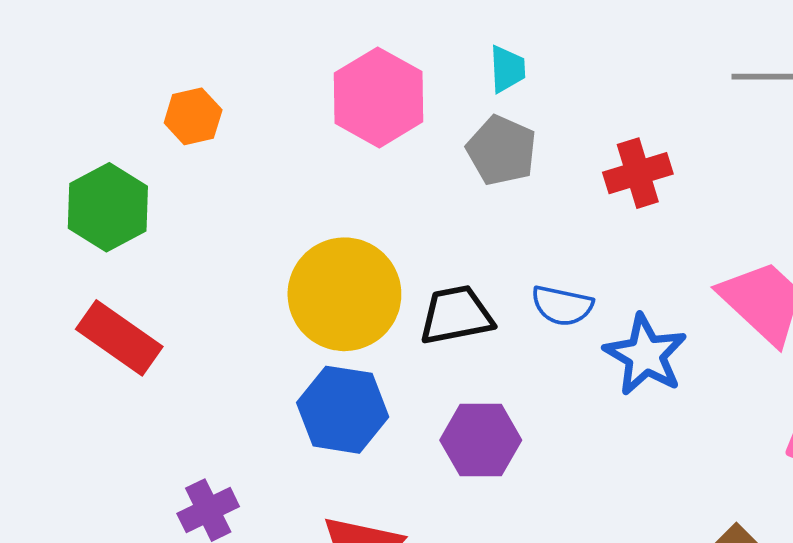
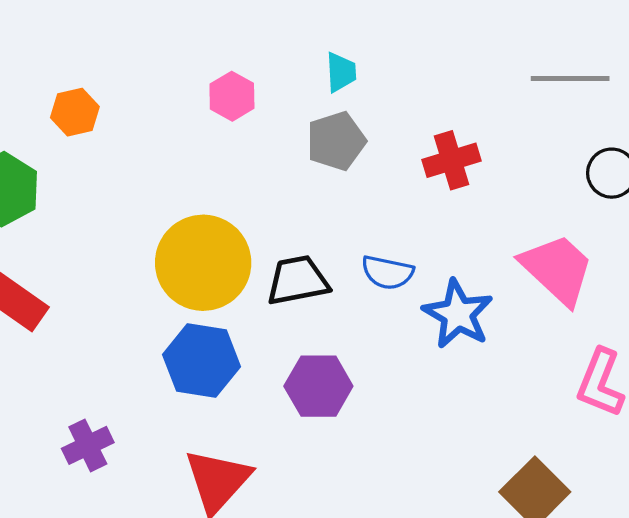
pink hexagon: (379, 97) -> (232, 96), size x0.6
gray pentagon: (502, 150) -> (336, 141), turned 30

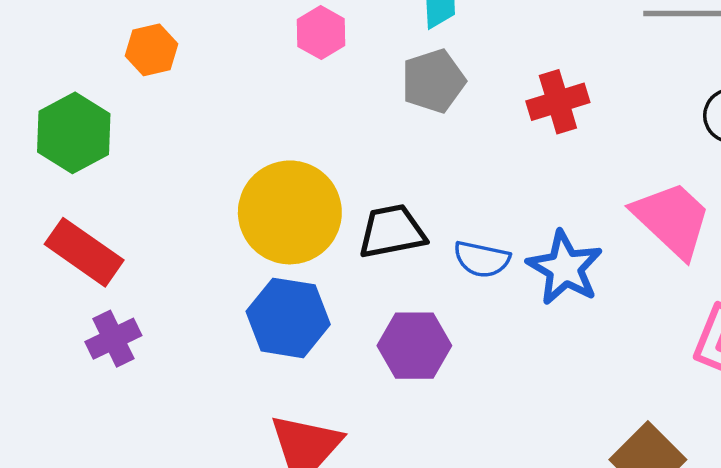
blue semicircle: (387, 272) -> (482, 259), moved
purple cross: (88, 445) -> (113, 339), moved

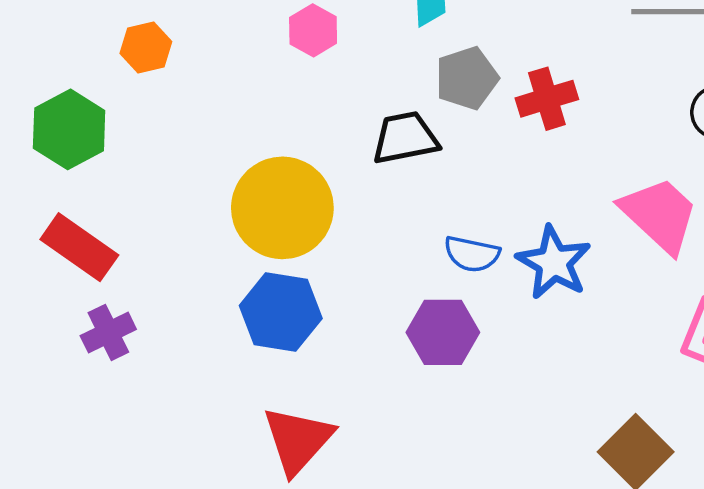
gray pentagon: (433, 81) -> (467, 78), moved
black trapezoid: (392, 231) -> (405, 138), moved
purple hexagon: (414, 346) -> (443, 332), moved

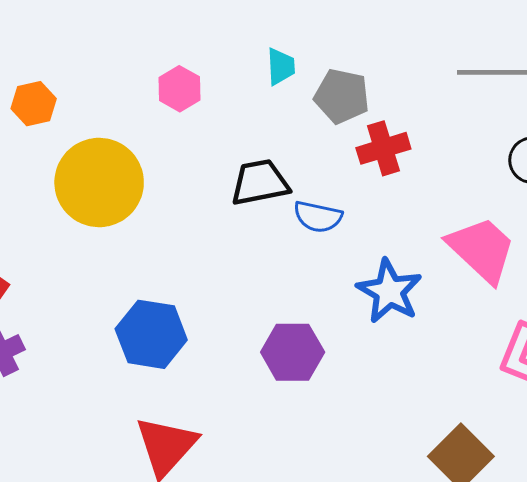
gray pentagon: (467, 78) -> (342, 96), moved, turned 30
yellow circle: (282, 208) -> (99, 183), moved
blue semicircle: (472, 254) -> (318, 217), moved

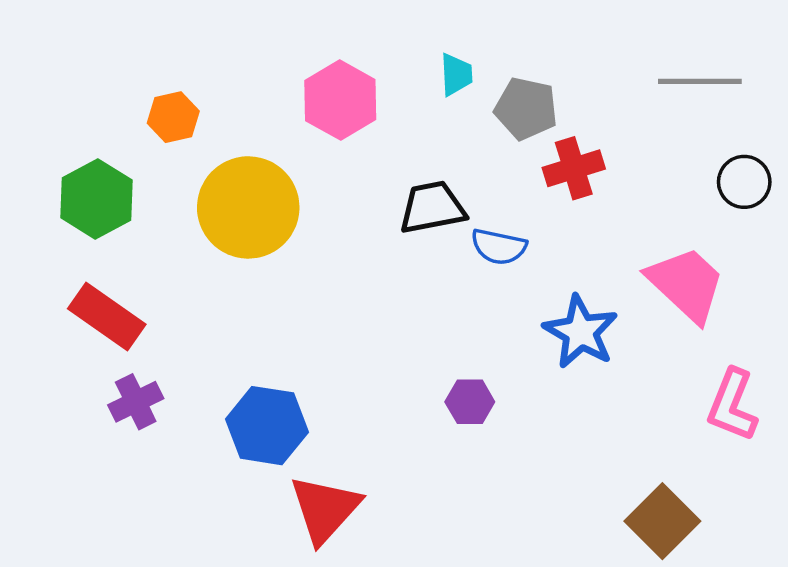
pink hexagon: (179, 89) -> (340, 100), size x1.5
blue hexagon: (151, 334) -> (267, 426), moved
purple hexagon: (293, 352) -> (470, 402), size x0.7

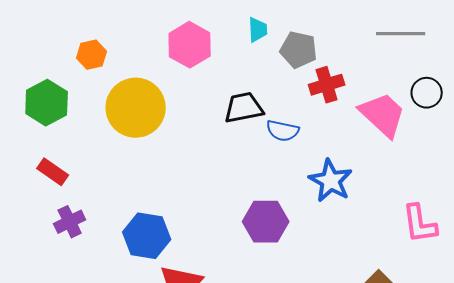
pink trapezoid: (686, 284) -> (383, 115), moved
red rectangle: (107, 317) -> (53, 172), size x0.7
purple hexagon: (470, 402) -> (266, 222), size x1.6
pink L-shape: (732, 405) -> (420, 224), turned -30

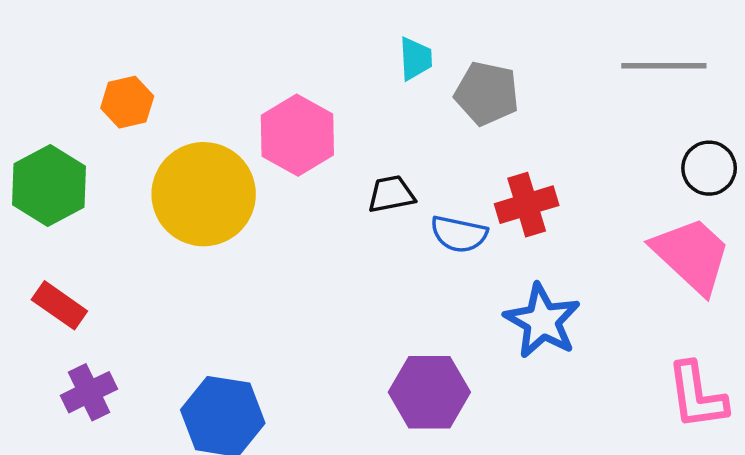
pink hexagon: (190, 45) -> (297, 135), moved
red cross: (327, 85) -> (527, 205), moved
black trapezoid: (244, 108) -> (391, 194), size x0.7
pink trapezoid: (383, 115) -> (692, 255), moved

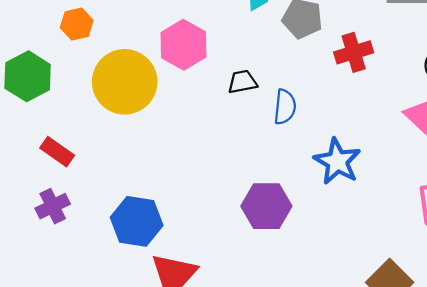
red cross: (527, 205) -> (354, 52), moved
blue semicircle: (459, 234) -> (285, 107), turned -96
red rectangle: (59, 305) -> (57, 152), moved

